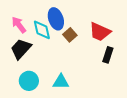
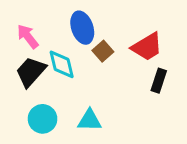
cyan diamond: (42, 30) -> (62, 64), moved
red trapezoid: (100, 32) -> (147, 47), turned -55

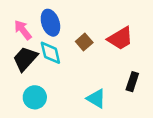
blue ellipse: (82, 28) -> (50, 23), moved
black rectangle: (159, 81) -> (132, 82), moved
cyan triangle: (90, 120) -> (96, 99), moved, turned 30

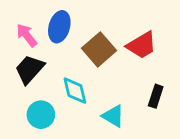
blue ellipse: (50, 23) -> (59, 27), turned 35
brown square: (84, 42) -> (99, 49), size x1.6
cyan diamond: (50, 53) -> (75, 91), moved

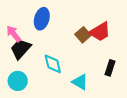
pink arrow: (27, 35) -> (14, 34), moved
brown square: (99, 49) -> (83, 35), moved, size x0.7
cyan circle: (41, 115) -> (18, 81), moved

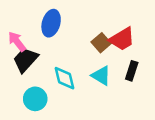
black rectangle: (110, 68) -> (132, 71), moved
cyan circle: (18, 81) -> (35, 99), moved
cyan triangle: (80, 82) -> (101, 76), moved

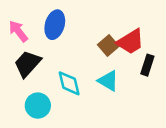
pink arrow: (17, 41) -> (18, 31), moved
black rectangle: (132, 71) -> (147, 65), moved

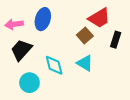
pink arrow: (18, 31) -> (14, 24), turned -60
red trapezoid: (130, 42) -> (99, 18), moved
black rectangle: (147, 65) -> (116, 40), moved

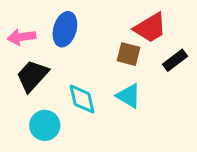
brown square: (85, 35) -> (129, 54), turned -35
black rectangle: (116, 40) -> (175, 60), turned 35

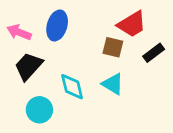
pink arrow: (22, 37) -> (19, 32), turned 30

